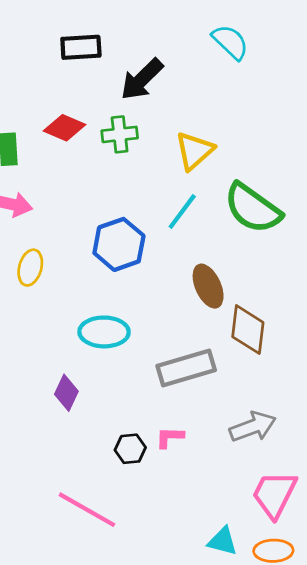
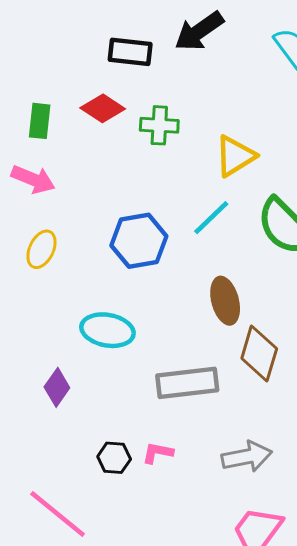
black rectangle: (81, 47) -> (130, 52), moved
black arrow: (142, 79) -> (199, 31), moved

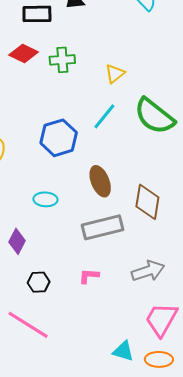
yellow triangle: (235, 156) -> (115, 74), size x0.7
brown ellipse: (225, 301) -> (100, 181), moved
cyan ellipse: (107, 330) -> (45, 199), size x0.7
black hexagon: (114, 458) -> (39, 282), moved

